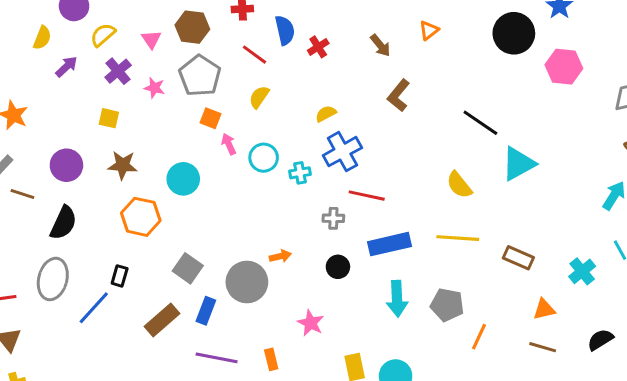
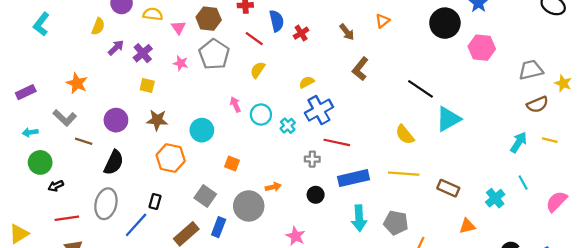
yellow semicircle: (103, 35) -> (153, 14), moved, turned 48
purple cross: (118, 71) -> (143, 53), moved
orange square: (211, 118) -> (232, 164), moved
cyan cross: (300, 173) -> (288, 126), turned -32

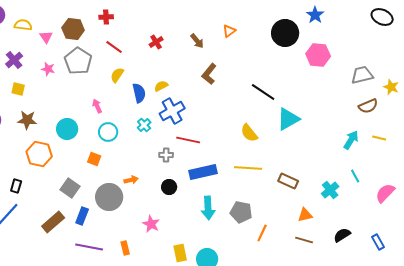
blue semicircle: (277, 21) -> (139, 93), moved
cyan circle: (261, 115) -> (108, 132), moved
black rectangle: (155, 201) -> (16, 186), moved

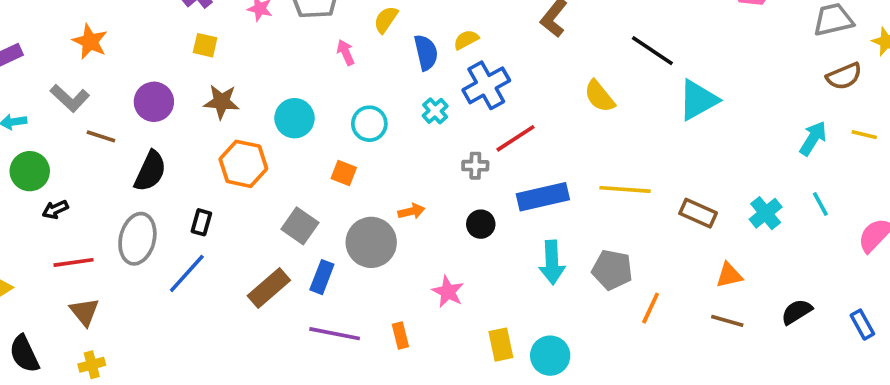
pink arrow: (97, 106) -> (346, 52), moved
yellow semicircle: (249, 133) -> (599, 96), moved
red line: (188, 140) -> (515, 138), turned -45
cyan cross: (330, 190) -> (766, 213), moved

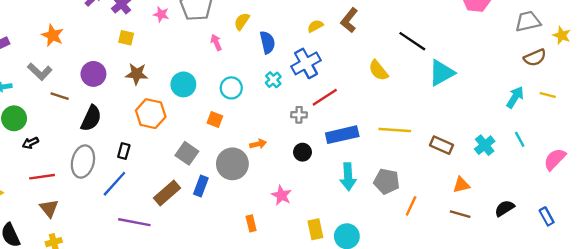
yellow semicircle: (466, 40) -> (315, 26), moved
purple line: (335, 334) -> (134, 222), moved

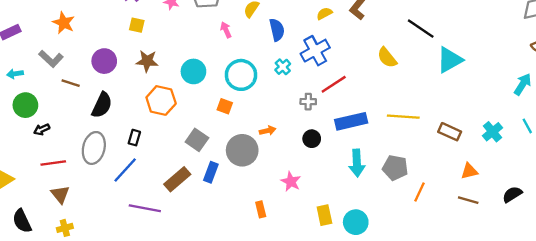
cyan circle: (231, 88) -> (241, 75), size x1.4

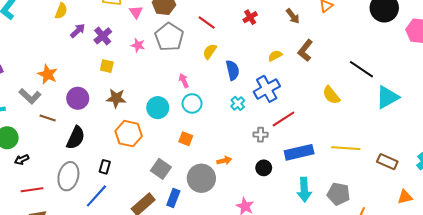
orange star: (64, 23) -> (48, 74), moved
pink arrow: (226, 30) -> (184, 81), moved
cyan circle: (241, 75) -> (192, 103), moved, size x0.7

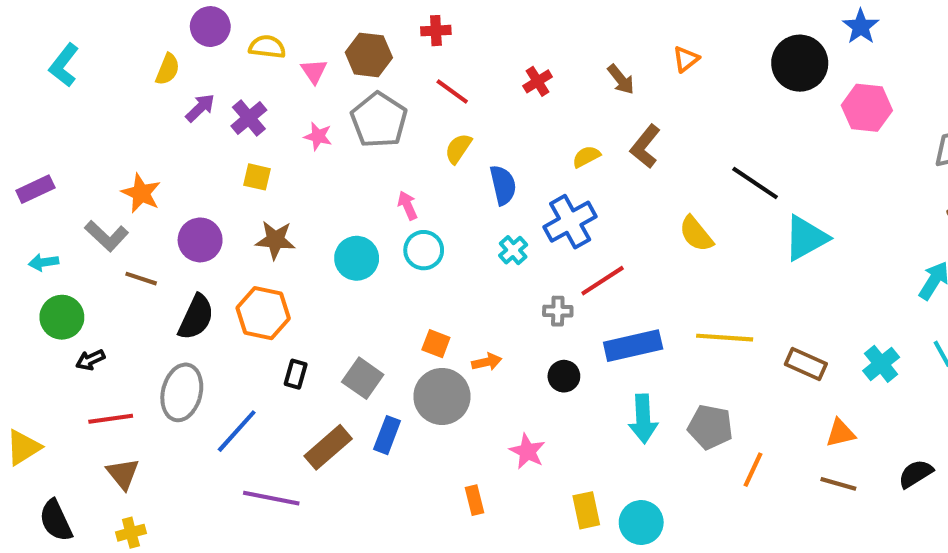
orange hexagon: (129, 134) -> (263, 313), moved
orange square: (186, 139) -> (436, 344), moved
black rectangle: (105, 167) -> (296, 374), moved

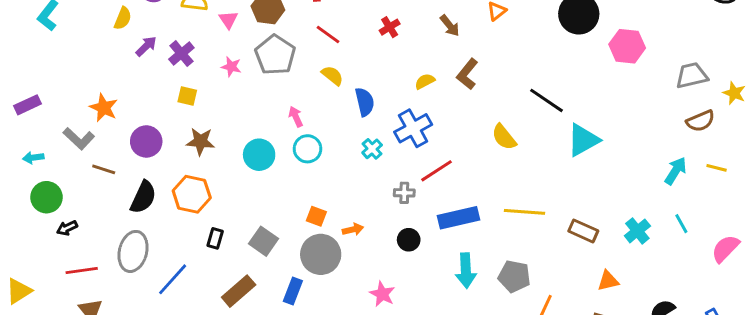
yellow semicircle: (458, 148) -> (332, 76), turned 95
blue rectangle: (387, 435) -> (293, 291), moved

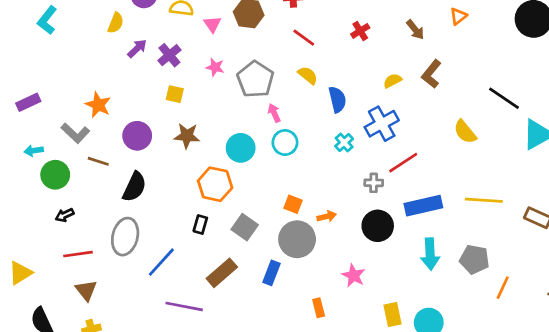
gray pentagon: (275, 55) -> (255, 79), moved
orange hexagon: (192, 194) -> (215, 184), moved
green circle: (46, 197) -> (55, 175), moved
black circle: (409, 240) -> (378, 226), size x1.5

